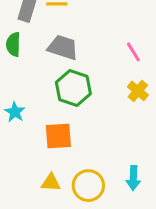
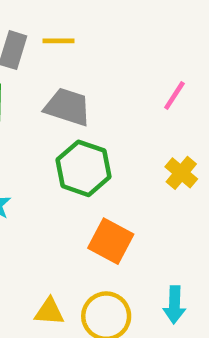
pink line: (133, 52) -> (174, 96), moved, turned 65
orange square: (58, 136) -> (111, 241), moved, turned 32

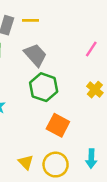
gray trapezoid: (68, 107) -> (35, 55), turned 30
yellow triangle: (49, 312) -> (26, 162), turned 42

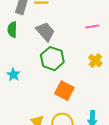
pink line: (91, 49) -> (92, 27), turned 48

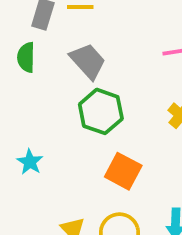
cyan star: (13, 75) -> (30, 162), moved

